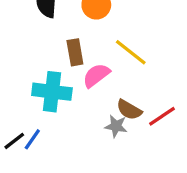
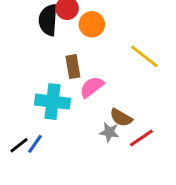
yellow line: (131, 52) -> (144, 56), moved
red line: (162, 116) -> (141, 138), moved

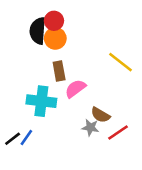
orange circle: (92, 24) -> (55, 38), moved

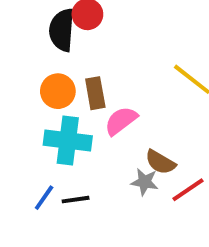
orange circle: (55, 38) -> (58, 91), moved
black line: (13, 139) -> (76, 200), moved, turned 30

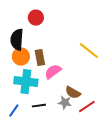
black semicircle: (62, 30) -> (17, 40), moved
black line: (76, 200) -> (39, 106), moved

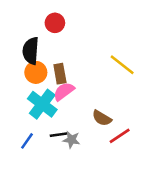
pink semicircle: (53, 72) -> (64, 91), moved
cyan cross: (26, 82) -> (42, 104), turned 30
gray star: (65, 103) -> (71, 140), moved

